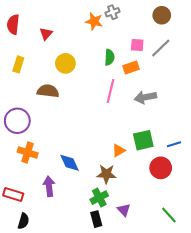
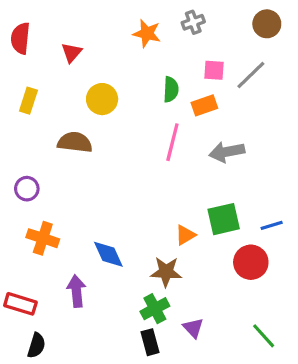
gray cross: (113, 12) -> (193, 22), moved
brown circle: (162, 15) -> (267, 24), moved
purple circle: (17, 121) -> (27, 189), size x0.6

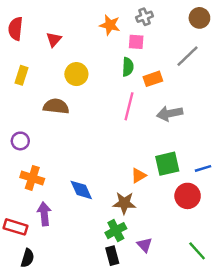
pink square: (214, 70) -> (136, 42), moved
purple arrow: (76, 291) -> (44, 214), moved

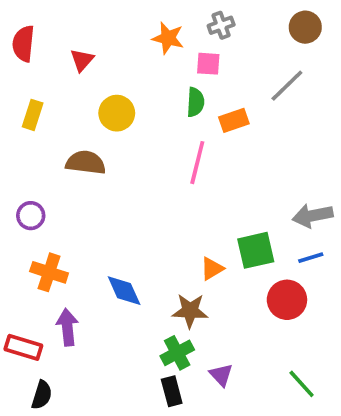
gray arrow: (170, 113) -> (313, 216), moved

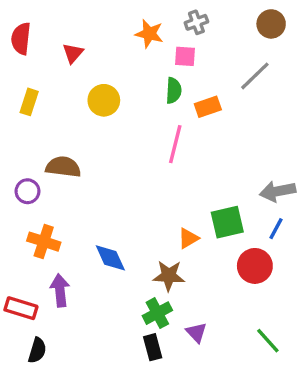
brown semicircle: (86, 163) -> (63, 167), moved
blue line: (311, 258) -> (276, 229), turned -45

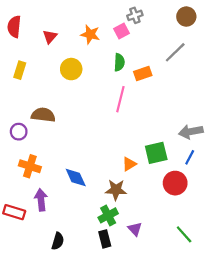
orange star: (149, 34) -> (90, 34), moved
pink square: (185, 56) -> (121, 31), moved, turned -32
black semicircle: (37, 350) -> (58, 241), moved

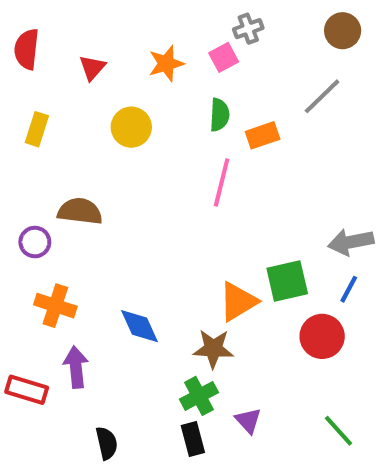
orange star: (90, 34) -> (166, 64), turned -30
orange triangle: (129, 164) -> (238, 302), size x1.5
black semicircle: (58, 241) -> (107, 443), turned -30

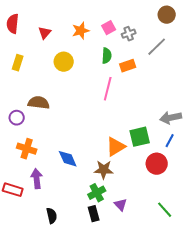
gray cross: (248, 29) -> (129, 34), moved

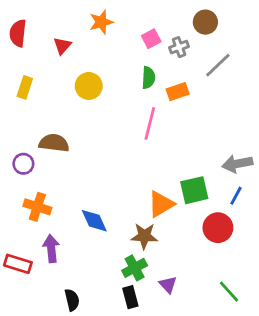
brown circle: (167, 15) -> (205, 22), moved
orange star: (81, 31) -> (101, 22), moved

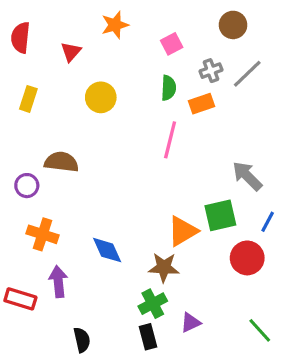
gray cross: (179, 47) -> (211, 71), moved
gray arrow: (237, 164) -> (247, 176), moved, turned 56
purple triangle: (168, 285) -> (191, 323), turned 48

